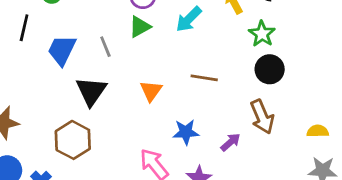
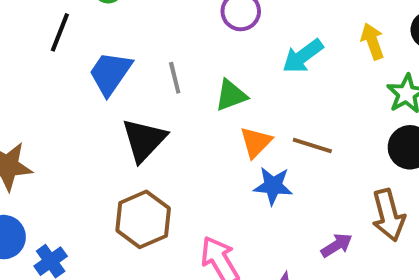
green triangle: (140, 27) -> (231, 95), moved
orange triangle: (151, 91) -> (256, 142), moved
blue star: (186, 132) -> (273, 186), moved
brown hexagon: (73, 140) -> (143, 219), moved

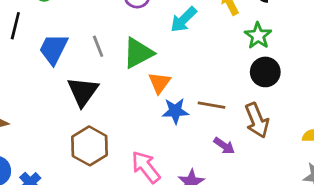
green triangle: (231, 95) -> (138, 53), size x1.4
brown line: (312, 145) -> (212, 105), moved
purple arrow: (337, 245) -> (224, 146), turned 75

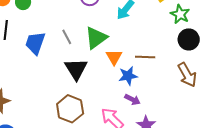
black triangle: (83, 92) -> (76, 69), moved
brown line: (212, 105) -> (145, 57), moved
purple arrow: (224, 146) -> (132, 99), moved

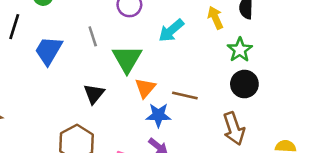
gray line: (67, 37) -> (93, 36), moved
green triangle: (96, 38) -> (127, 59), turned -35
black triangle: (76, 69) -> (94, 94), size x0.7

